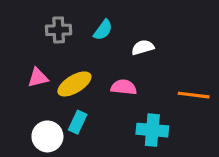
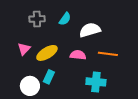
white semicircle: (143, 47) -> (90, 30), size x1.5
pink triangle: (38, 78) -> (24, 49), turned -32
orange line: (194, 95) -> (108, 54), moved

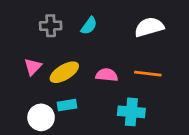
white semicircle: (90, 30) -> (149, 27), moved
cyan rectangle: (49, 77) -> (67, 105), turned 56

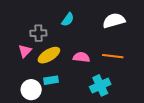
gray cross: (51, 26) -> (38, 33), moved
cyan cross: (131, 112) -> (100, 85), turned -30

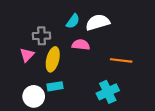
white semicircle: (114, 21) -> (98, 22), moved
yellow ellipse: (49, 55) -> (53, 59), turned -45
pink semicircle: (81, 57) -> (81, 45), moved

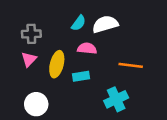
gray cross: (42, 36) -> (31, 34), moved
cyan rectangle: (55, 86) -> (81, 76), moved

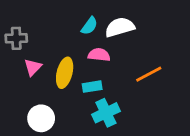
gray cross: (31, 34) -> (16, 38), moved
orange line: (131, 65) -> (149, 74), turned -35
cyan cross: (116, 99) -> (106, 113), moved

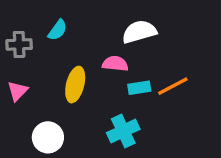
cyan semicircle: (89, 26) -> (58, 30), moved
pink triangle: (33, 67) -> (17, 91), moved
cyan rectangle: (92, 87) -> (139, 88), moved

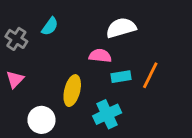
gray cross: (19, 44) -> (16, 39), turned 35
yellow ellipse: (75, 85) -> (72, 91), moved
orange line: (173, 86) -> (150, 75), turned -36

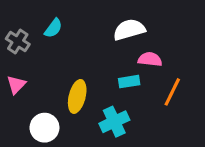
pink semicircle: (100, 56) -> (150, 59), moved
orange line: (150, 75) -> (172, 92), moved

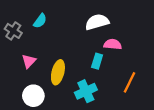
cyan rectangle: (129, 82) -> (97, 61), turned -64
pink triangle: (16, 85) -> (29, 61), moved
orange line: (172, 92) -> (129, 82), moved

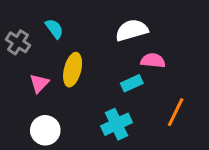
cyan semicircle: (40, 21) -> (54, 29), turned -72
cyan rectangle: (97, 61) -> (132, 83), turned 48
yellow ellipse: (58, 72) -> (73, 70), moved

